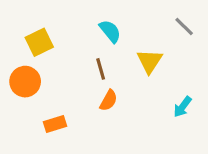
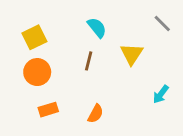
brown line: (101, 69) -> (89, 61), turned 30
orange circle: (25, 82) -> (37, 72), moved
orange semicircle: (109, 100) -> (96, 114), moved

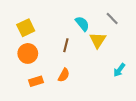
gray line: (162, 23) -> (112, 19), moved
cyan semicircle: (97, 28) -> (82, 24), moved
orange semicircle: (96, 114) -> (64, 75), moved

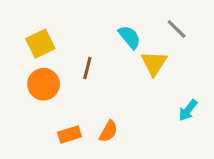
brown line: (66, 45) -> (87, 68), moved
orange semicircle: (64, 75) -> (108, 131), moved
orange rectangle: (36, 81) -> (70, 135), moved

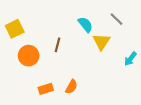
yellow square: (40, 44) -> (15, 29), moved
cyan arrow: (188, 110) -> (130, 59), moved

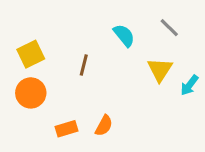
yellow square: (15, 29) -> (31, 54), moved
yellow triangle: (101, 42) -> (160, 70), moved
orange circle: (29, 56) -> (31, 93), moved

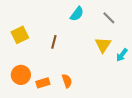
cyan semicircle: (124, 35) -> (77, 14), moved, turned 77
orange circle: (31, 93) -> (21, 75), moved
orange semicircle: (104, 126) -> (67, 81), turned -48

